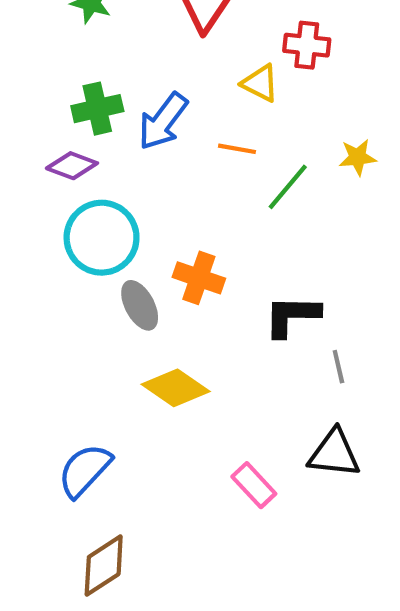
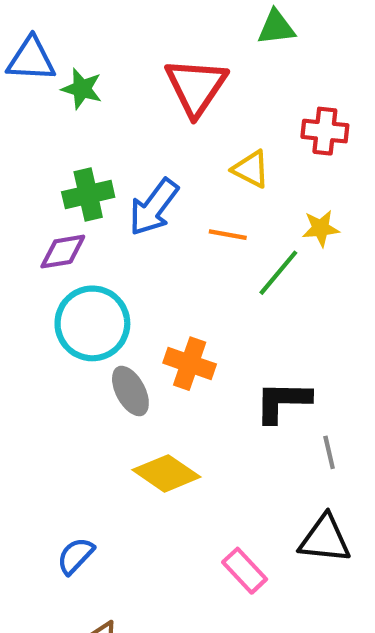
red cross: (307, 45) -> (325, 131), moved
yellow star: (358, 157) -> (321, 228), moved
purple diamond: (72, 166) -> (63, 252), turned -30
blue semicircle: (85, 470) -> (75, 556), size x0.7

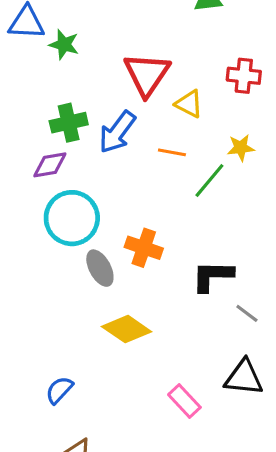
red triangle: (196, 87) -> (147, 74), moved
gray line: (329, 452) -> (247, 313), turned -40

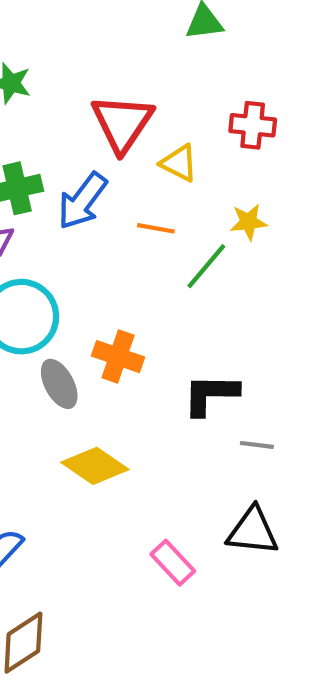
gray line: (247, 313) -> (257, 445), turned -30

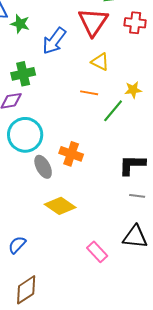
red triangle: (122, 123) -> (93, 22), moved
red cross: (253, 125) -> (135, 23), moved
blue arrow: (82, 201) -> (54, 41), moved
black L-shape: (211, 394) -> (132, 165), moved

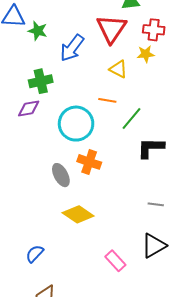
yellow star: (133, 90) -> (146, 54), moved
cyan circle: (25, 135) -> (76, 124), moved
black L-shape: (132, 165) -> (151, 148), moved
black triangle: (135, 237) -> (154, 246), turned -36

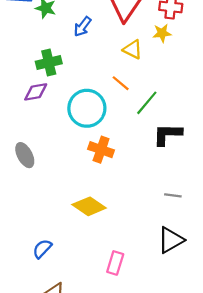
blue arrow: (72, 48) -> (83, 27), size x0.7
orange line: (107, 100) -> (121, 83), turned 30
gray ellipse: (61, 175) -> (25, 155), moved
pink rectangle: (115, 261) -> (115, 263), moved, turned 60

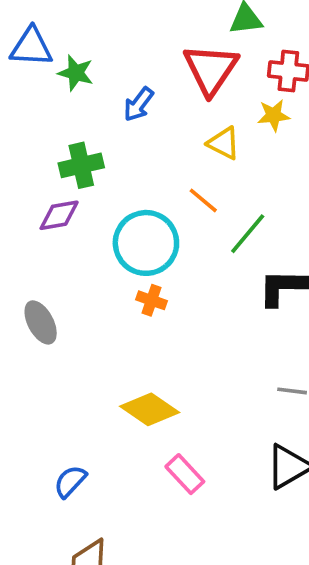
orange cross: (101, 150) -> (152, 300), moved, size x0.7
pink rectangle: (115, 263) -> (185, 474), moved, turned -60

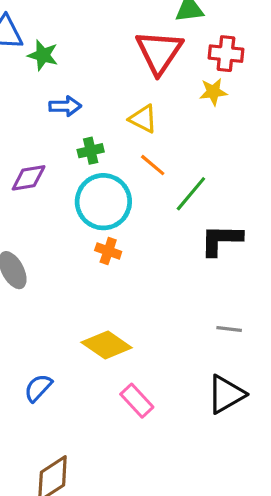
blue arrow: (139, 104) -> (65, 106), moved, turned -128
yellow triangle: (224, 143) -> (143, 119), moved
green cross: (81, 165) -> (91, 151), moved, size x0.7
blue semicircle: (70, 481) -> (38, 388), moved

